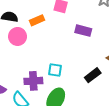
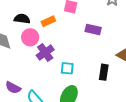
black rectangle: (93, 75) -> (104, 72), turned -42
purple cross: (33, 81) -> (45, 53), moved, turned -30

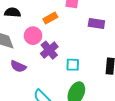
black semicircle: (22, 19) -> (13, 12), moved
purple semicircle: (13, 88) -> (18, 66), moved

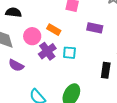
orange rectangle: (50, 18) -> (54, 30), moved, turned 56
cyan square: (73, 65) -> (69, 53), moved

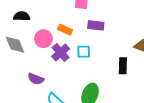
purple rectangle: (95, 28) -> (96, 25), moved
purple semicircle: (16, 65) -> (36, 79), moved

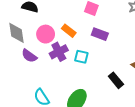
black rectangle: (123, 66) -> (116, 80), turned -56
purple semicircle: (36, 79) -> (29, 56), moved

